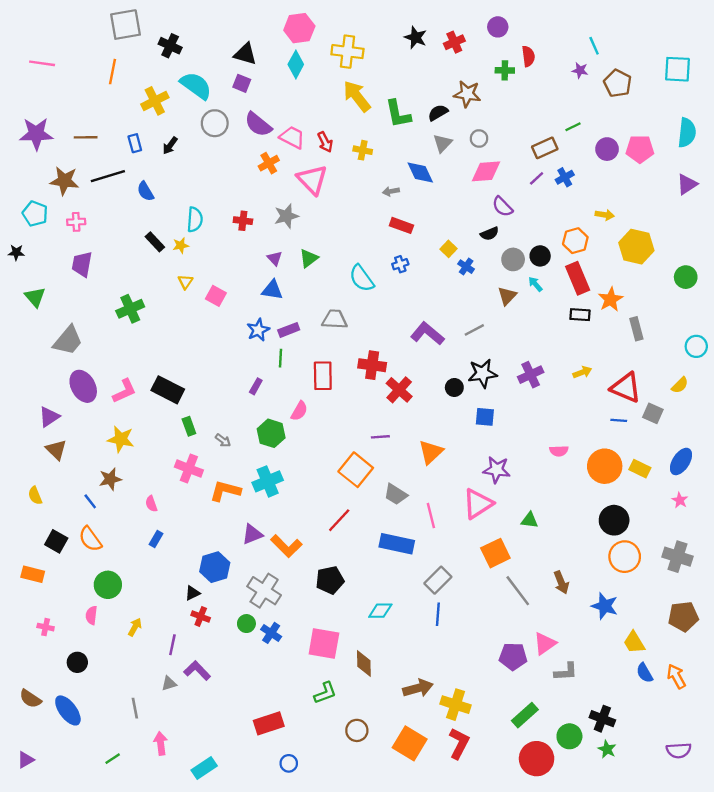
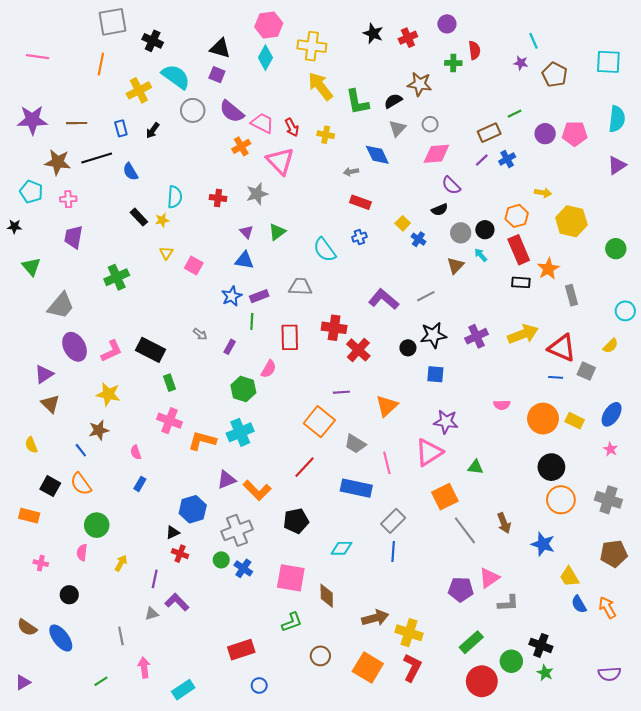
yellow arrow: (582, 372) -> (523, 334), size x1.8
gray arrow: (223, 440) -> (200, 334), moved
gray cross: (264, 591) -> (237, 530), turned 36

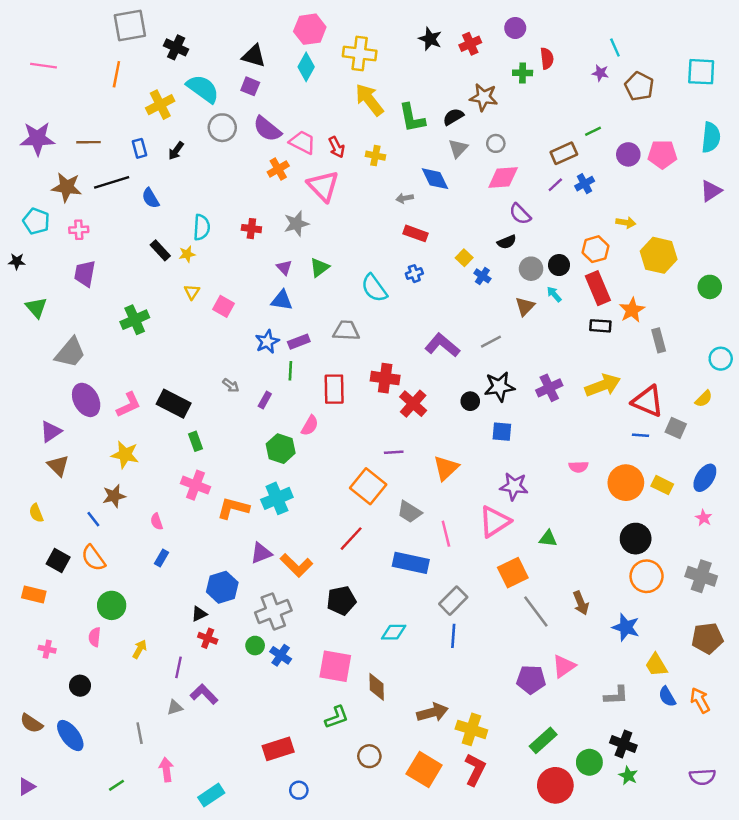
gray L-shape: (508, 603) -> (616, 695), moved

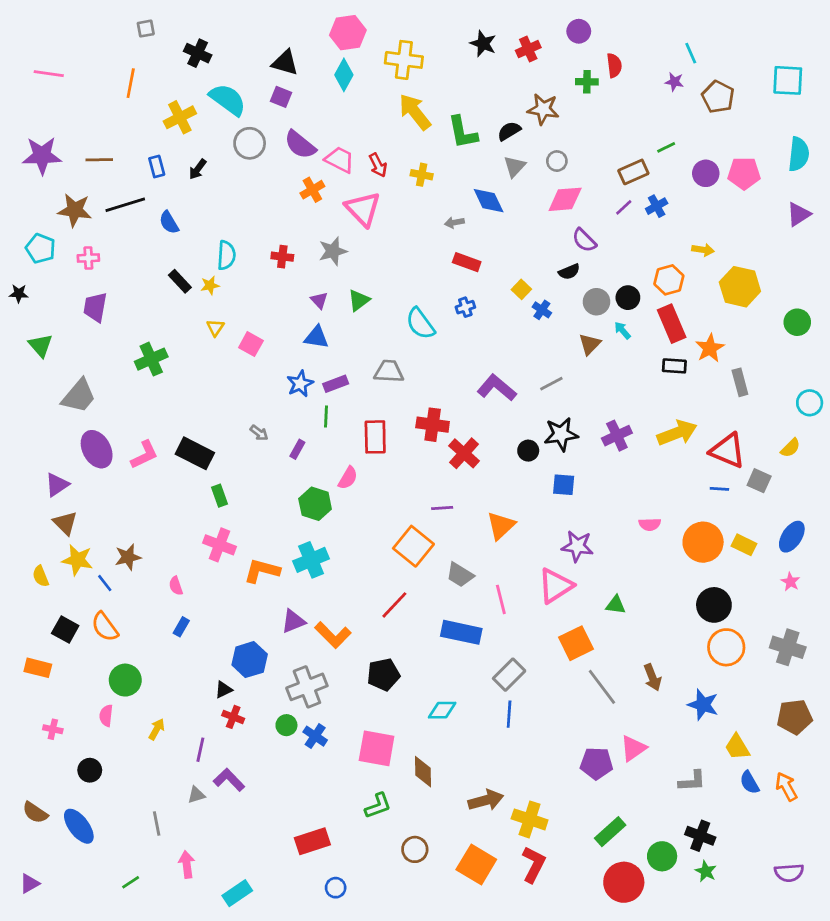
gray square: (130, 26) -> (146, 29), size x0.5
yellow star: (125, 455) -> (77, 560), moved

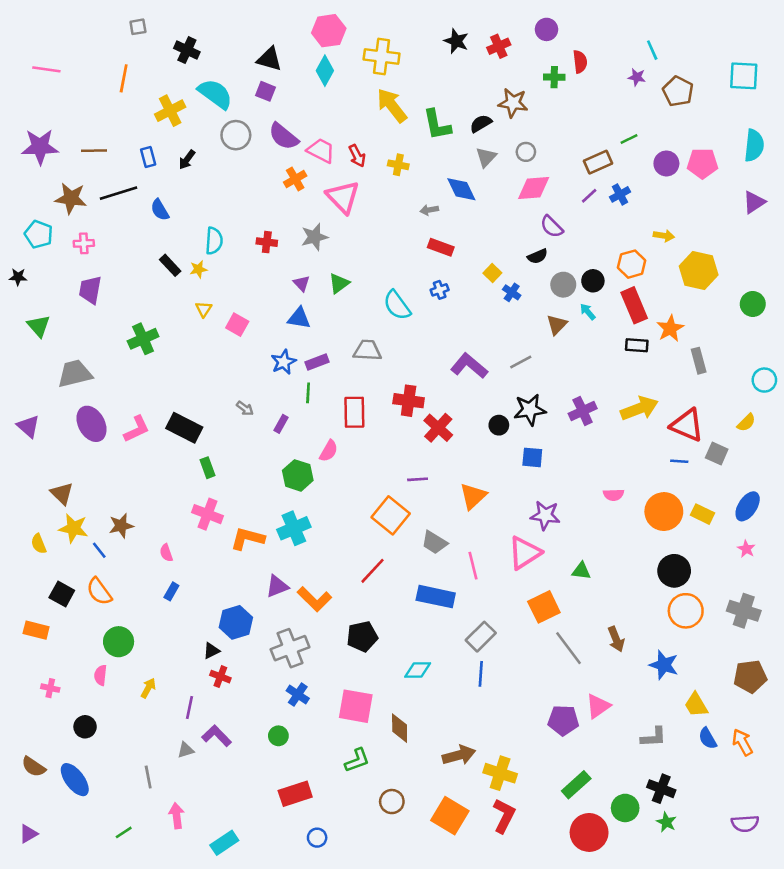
gray trapezoid: (79, 396) -> (75, 374), turned -144
purple triangle: (57, 485) -> (28, 426), moved, turned -45
green circle: (286, 725) -> (278, 736), moved

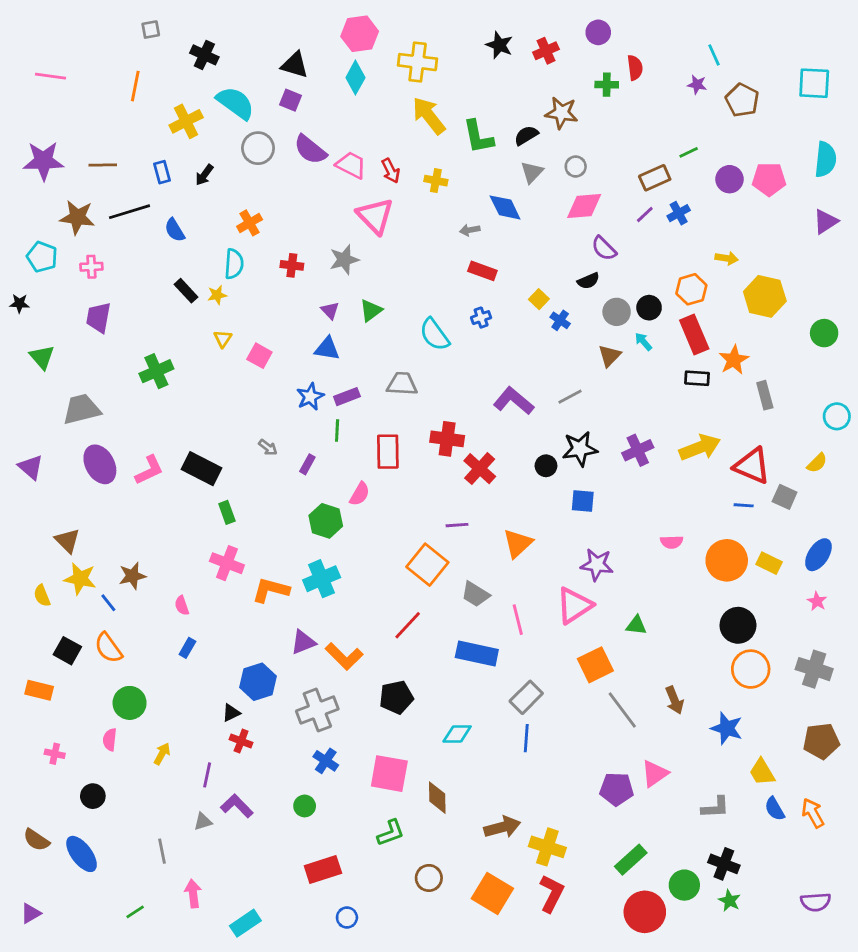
orange cross: (295, 179) -> (250, 223), moved

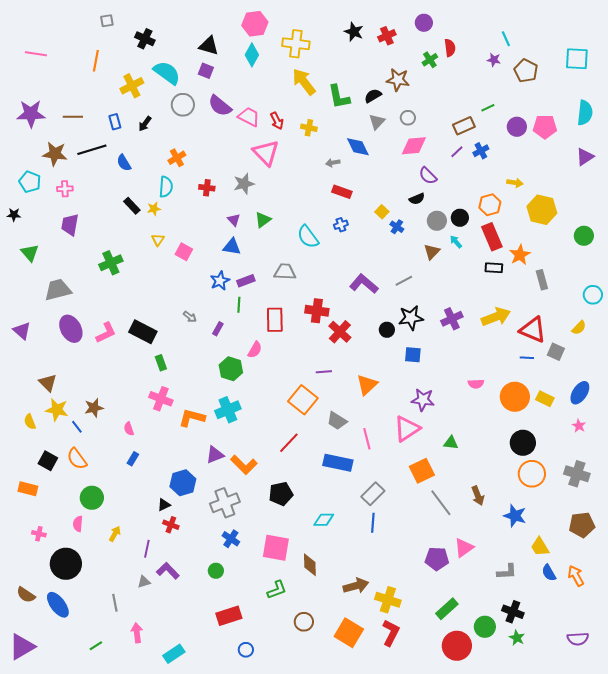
green cross: (607, 85) -> (430, 60), turned -35
black circle: (93, 796) -> (66, 564), size x1.8
purple triangle: (31, 913) -> (22, 647), size x1.8

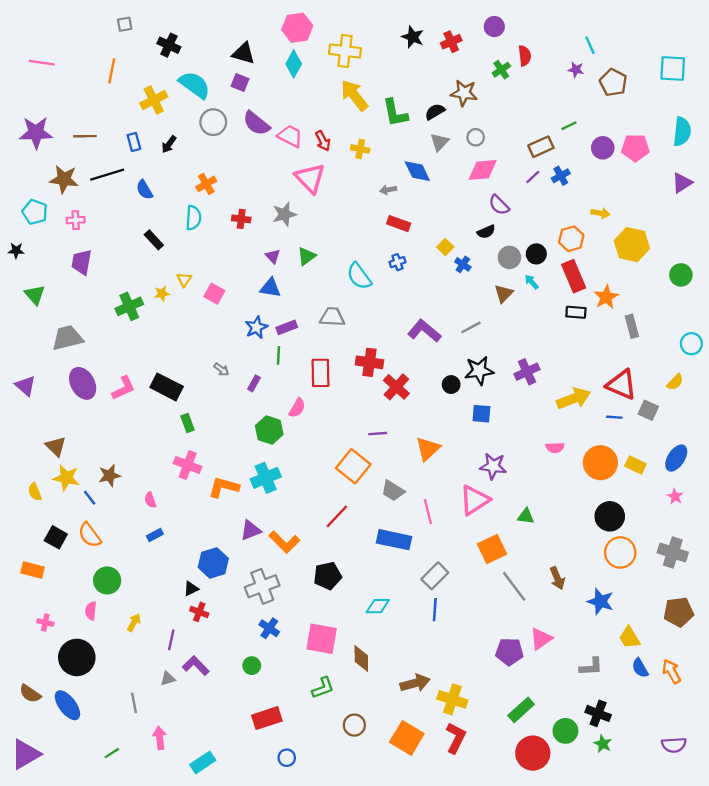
yellow star: (154, 209) -> (162, 294), moved
yellow arrow: (496, 317) -> (574, 399), moved
blue rectangle: (133, 459) -> (155, 535), turned 32

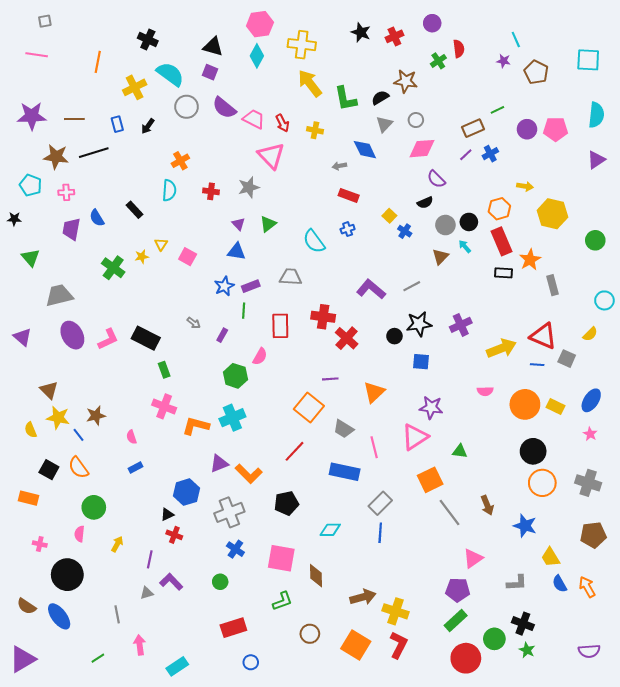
gray square: (125, 24) -> (45, 21), moved
blue semicircle: (144, 190) -> (97, 218), moved
green cross: (129, 306) -> (113, 268), turned -30
purple pentagon: (509, 652) -> (458, 590), moved

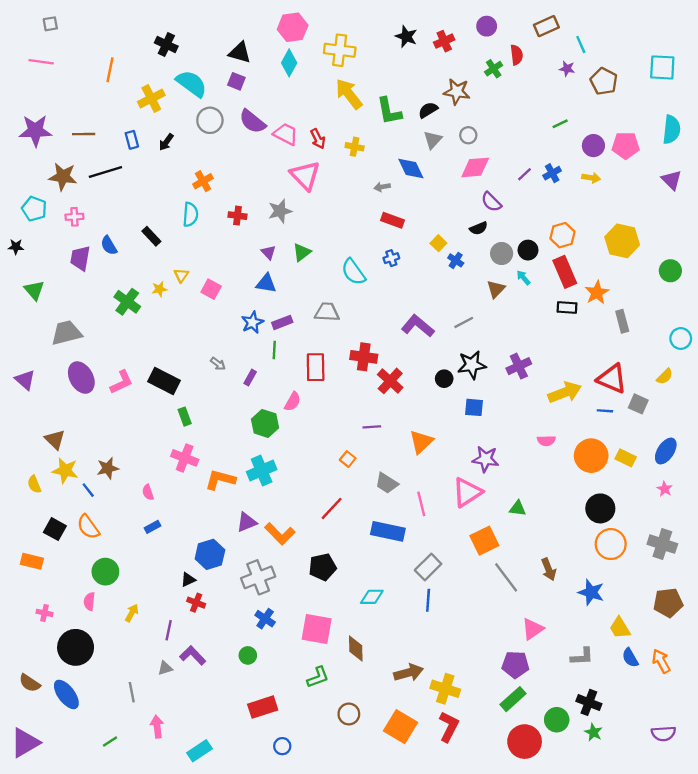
brown rectangle: (473, 128) -> (546, 26), moved
purple triangle: (596, 160) -> (672, 180), turned -42
yellow arrow: (525, 186) -> (591, 178), moved
orange square: (309, 407) -> (348, 459), size x0.5

